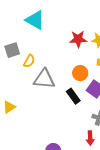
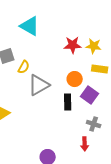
gray triangle: (44, 79) -> (39, 85), turned -35
black rectangle: (73, 96) -> (68, 102), turned 35

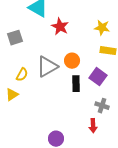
red star: (73, 45) -> (60, 27), moved, turned 30
yellow semicircle: (24, 67) -> (22, 75), moved
orange circle: (75, 79) -> (72, 61), moved

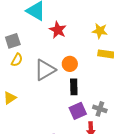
yellow semicircle: (22, 75) -> (17, 60), moved
purple square: (98, 77) -> (78, 111), moved, turned 30

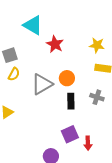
gray cross: (100, 109) -> (97, 97), moved
purple square: (78, 111) -> (70, 134), moved

